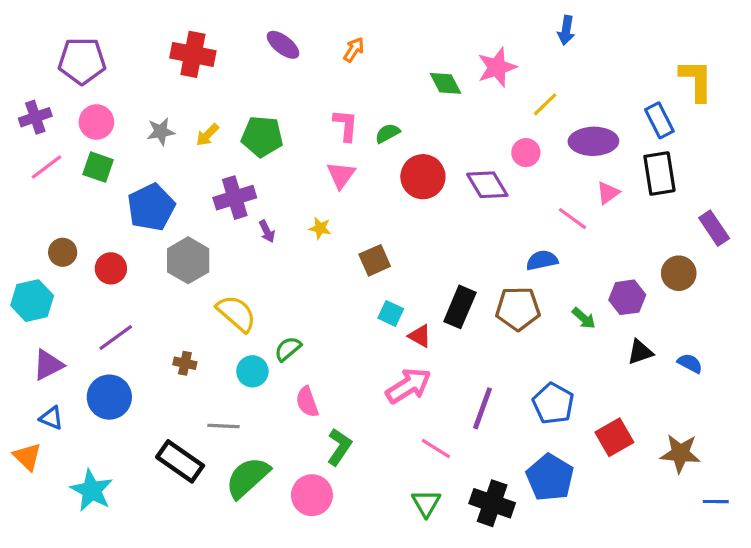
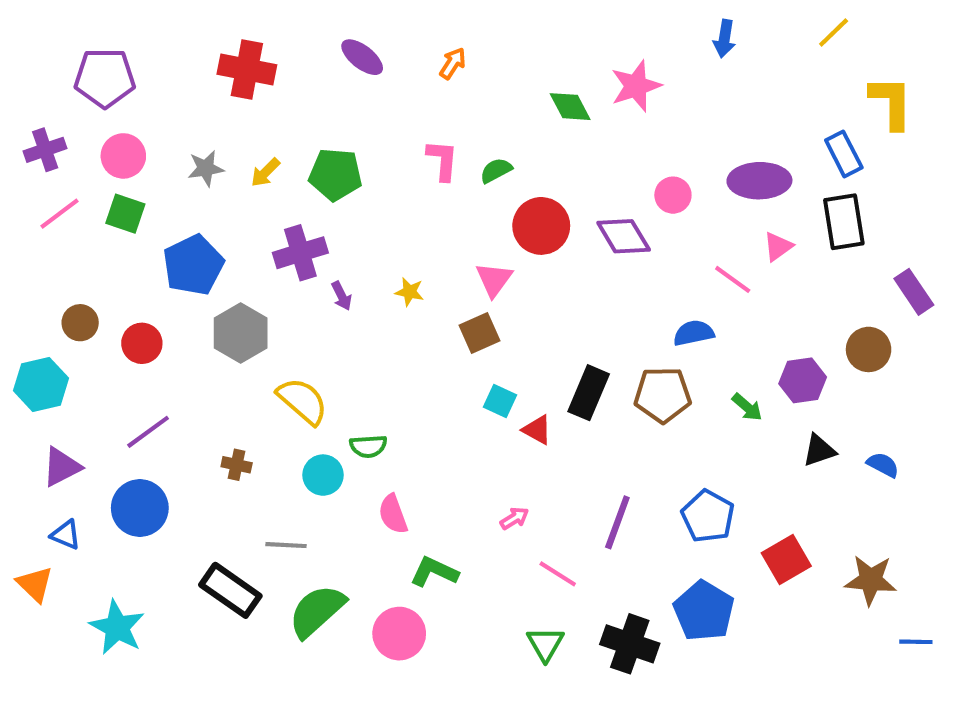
yellow line: (545, 104) -> (834, 32), moved
pink triangle: (341, 175) -> (494, 279), moved
green semicircle: (288, 349) -> (368, 446), turned -144
pink arrow: (408, 386) -> (514, 518), moved, size x0.5
green L-shape: (339, 447) -> (434, 572), turned -99

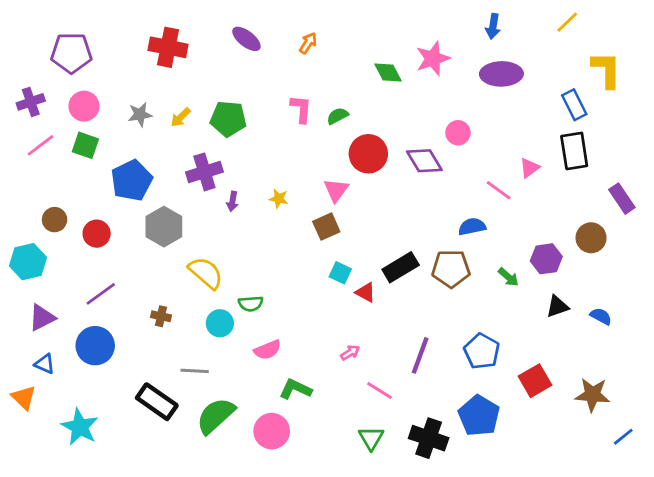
purple ellipse: (759, 181) -> (501, 74), moved
purple arrow: (342, 296) -> (232, 201), turned 36
black rectangle: (589, 393) -> (401, 267), turned 36
pink semicircle: (393, 514) -> (267, 350), turned -92
blue line: (916, 642) -> (623, 437), turned -40

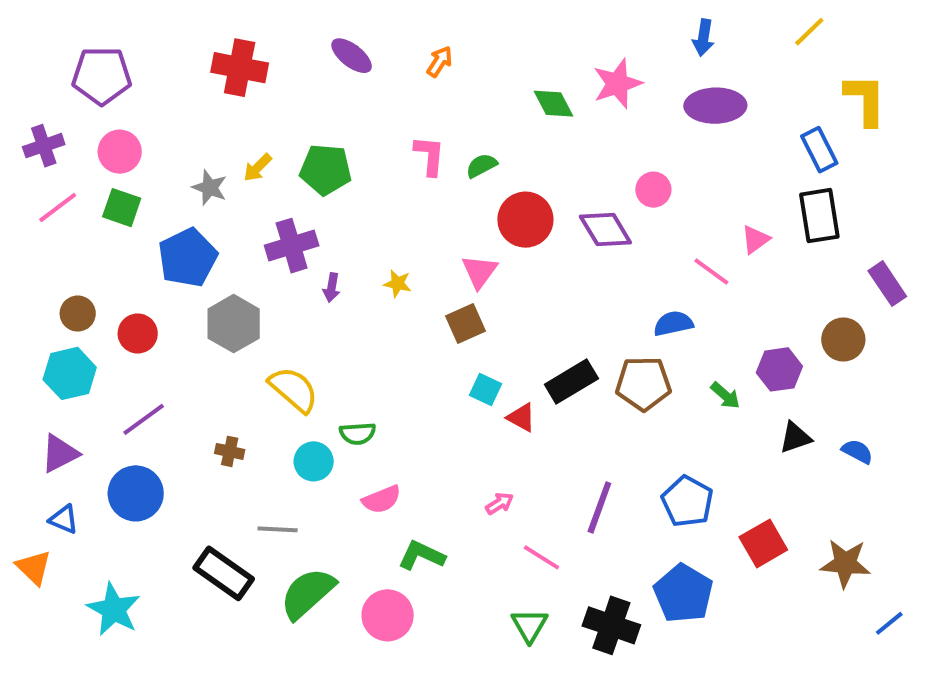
gray star: (140, 115) -> (210, 188), moved, turned 30
cyan hexagon: (28, 262) -> (70, 373), moved

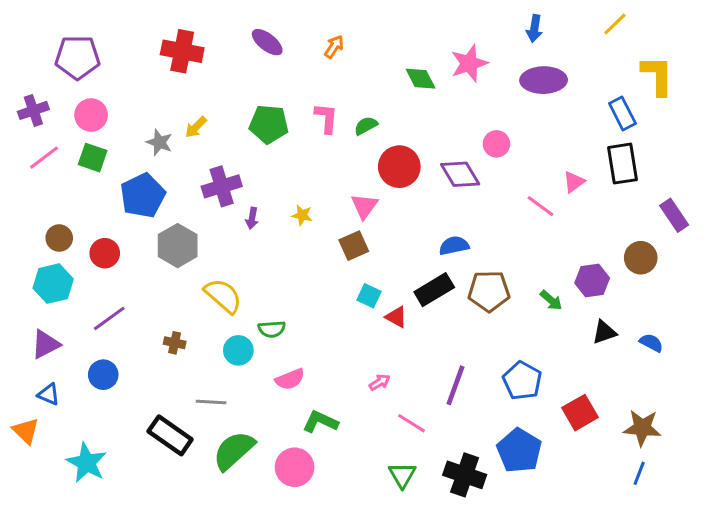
green pentagon: (326, 170) -> (269, 124), moved
blue semicircle: (673, 324) -> (454, 246), moved
blue circle: (136, 493) -> (103, 375), size x0.7
blue line: (889, 623) -> (639, 473), moved, turned -30

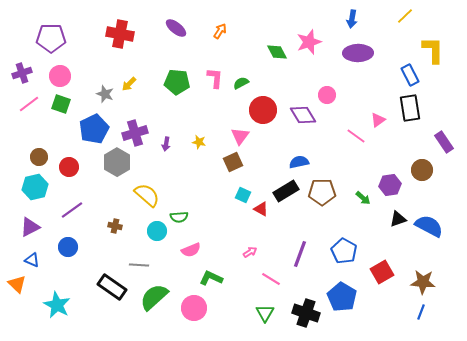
purple cross: (222, 186) -> (135, 133), moved
blue semicircle: (651, 343) -> (429, 226), size x1.8

